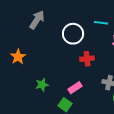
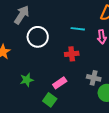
cyan line: (101, 23) -> (78, 29), moved
white circle: (73, 34) -> (38, 37), moved

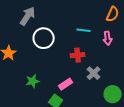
gray cross: (94, 78) -> (94, 73), moved, turned 32

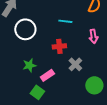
pink arrow: (108, 38) -> (93, 36), moved
green star: (33, 81) -> (29, 65), moved

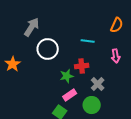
green star: (29, 65) -> (67, 76), moved
green circle: (94, 85) -> (92, 105), moved

